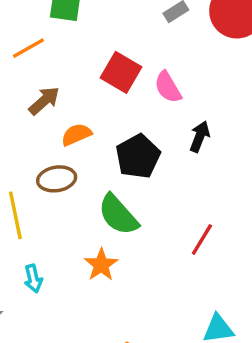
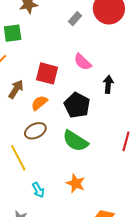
red square: (121, 72) -> (47, 73), moved
orange star: (101, 265) -> (76, 183), moved

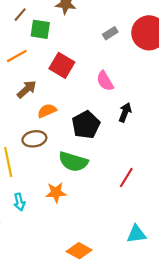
red square: (47, 73) -> (62, 65), moved
green semicircle: (75, 141) -> (73, 162), turned -32
orange star: (76, 183) -> (56, 192), moved, turned 30

